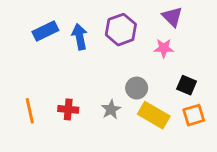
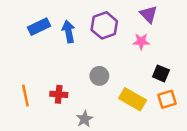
gray circle: (137, 88) -> (99, 76), moved
gray star: (111, 109) -> (85, 119), moved

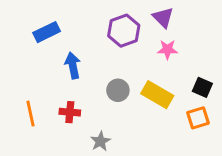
purple triangle: (149, 14) -> (163, 17), moved
blue arrow: (69, 32) -> (73, 66), moved
black square: (161, 73) -> (202, 87), moved
yellow rectangle: (133, 99) -> (157, 95), moved

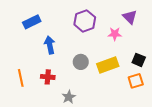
purple triangle: (163, 17) -> (130, 17), moved
yellow rectangle: (157, 95) -> (108, 65), turned -50

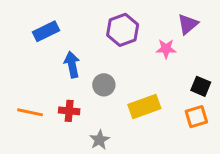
purple triangle: (130, 17) -> (188, 24), turned 35
gray circle: (81, 62) -> (104, 85), moved
yellow rectangle: (108, 65) -> (144, 107), moved
orange line: (21, 78) -> (30, 112), turned -66

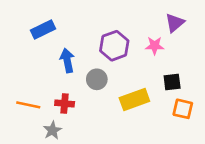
purple hexagon: (123, 30) -> (114, 46), moved
black square: (201, 86) -> (172, 82), moved, turned -30
orange square: (196, 117) -> (183, 109), turned 30
gray star: (99, 140) -> (52, 130), moved

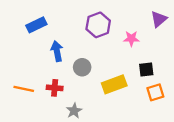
purple triangle: (175, 23) -> (159, 19), moved
purple hexagon: (114, 46) -> (98, 25), moved
orange square: (183, 109) -> (155, 92), turned -30
gray star: (52, 130) -> (74, 111), moved

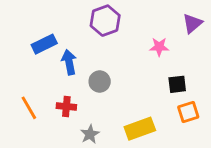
blue rectangle: (36, 25) -> (44, 44), moved
purple hexagon: (98, 25) -> (105, 21), moved
yellow rectangle: (114, 84) -> (140, 129), moved
orange line: (24, 89) -> (29, 108), turned 48

